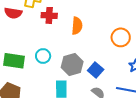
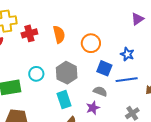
orange circle: (121, 37) -> (91, 43), moved
blue square: (96, 70) -> (104, 68), moved

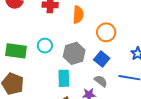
blue square: (104, 68) -> (102, 59), moved

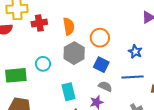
gray hexagon: (74, 53) -> (74, 53), moved

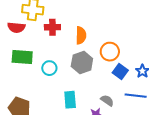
blue square: (101, 65) -> (120, 71), moved
green rectangle: (16, 75) -> (22, 57), moved

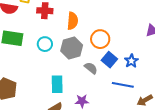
cyan circle: (49, 68) -> (45, 44), moved
gray semicircle: (107, 100) -> (91, 68), moved

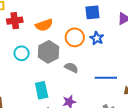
orange semicircle: (73, 21) -> (44, 25), turned 78
blue square: (109, 60) -> (92, 12), moved, turned -35
blue star: (131, 61) -> (97, 38), moved

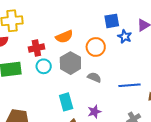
red cross: (15, 21) -> (36, 48), moved
blue star: (97, 38) -> (125, 36), moved

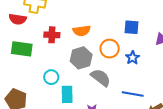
blue star: (125, 36) -> (133, 58), moved
cyan circle: (44, 66) -> (51, 77), moved
gray semicircle: (94, 77) -> (101, 78), size x1.5

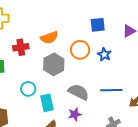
gray semicircle: (101, 78) -> (78, 92), moved

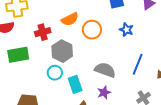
orange circle: (80, 50) -> (92, 30), moved
gray hexagon: (54, 64) -> (62, 51), moved
blue line: (111, 90) -> (138, 64), turned -60

